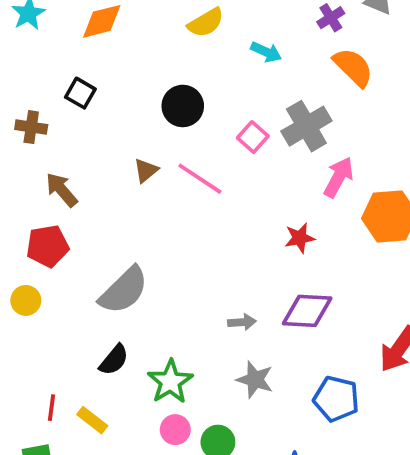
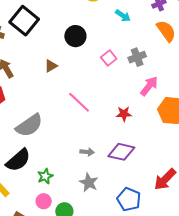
black square: (80, 93) -> (24, 21), size x1.8
gray cross: (306, 126) -> (137, 57), size x0.7
pink line: (200, 179) -> (79, 102), moved
black semicircle: (114, 360) -> (18, 160), size x1.5
green star: (170, 382) -> (45, 176), size x0.7

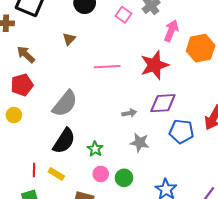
pink line: (79, 102) -> (107, 67), turned -30
red star: (124, 114) -> (154, 65), size x1.8
blue pentagon: (129, 199) -> (181, 131), moved

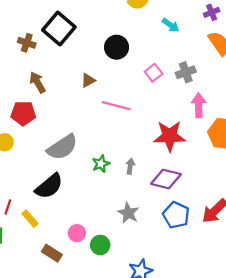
pink arrow: (171, 31) -> (199, 105), turned -40
pink line: (107, 67) -> (116, 106), moved
gray arrow: (129, 113) -> (130, 166), moved, turned -88
green star: (95, 149) -> (101, 164), moved

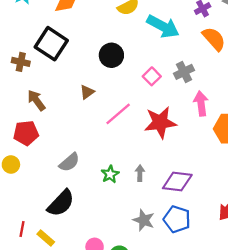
cyan arrow: (171, 25) -> (163, 26), size x1.8
pink line: (116, 106) -> (118, 114), turned -48
red star: (170, 136) -> (160, 122), moved
gray semicircle: (62, 147) -> (69, 162), size x0.7
blue pentagon: (176, 215) -> (177, 219), moved

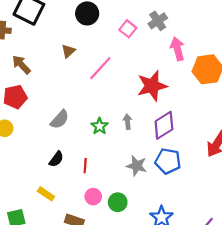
red star: (160, 122) -> (152, 86), moved
purple diamond: (177, 181) -> (164, 125), turned -32
black semicircle: (61, 203) -> (56, 159), size x0.6
red line: (22, 229) -> (85, 166), moved

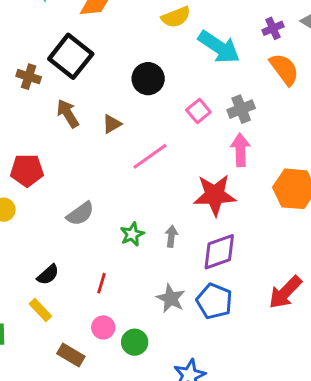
pink arrow: (177, 49) -> (240, 150), moved
brown arrow: (21, 65) -> (68, 114), moved
black semicircle: (56, 159) -> (48, 275), moved

